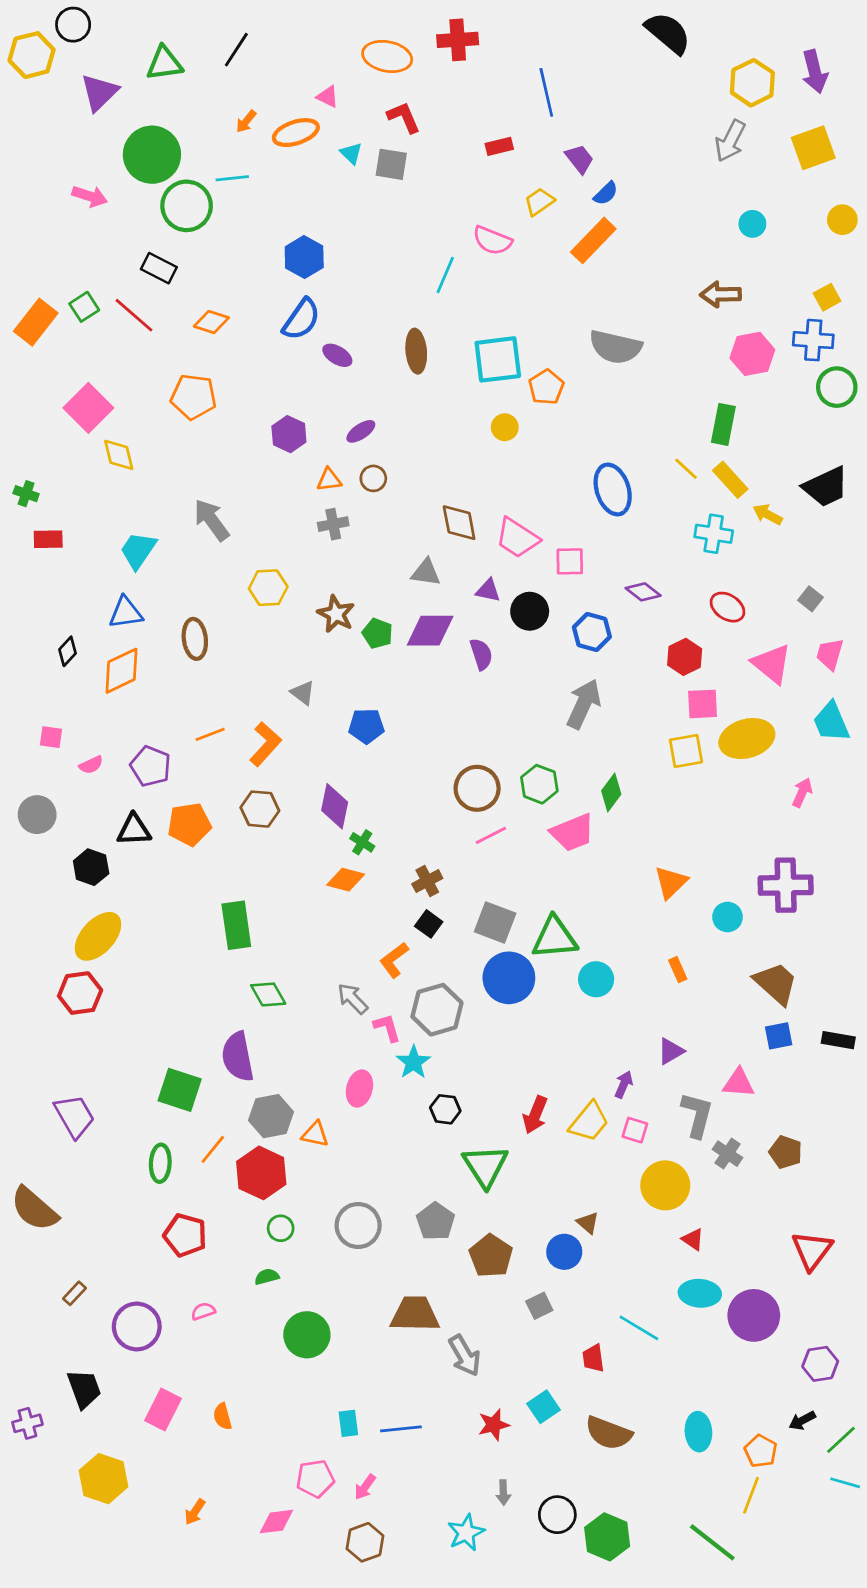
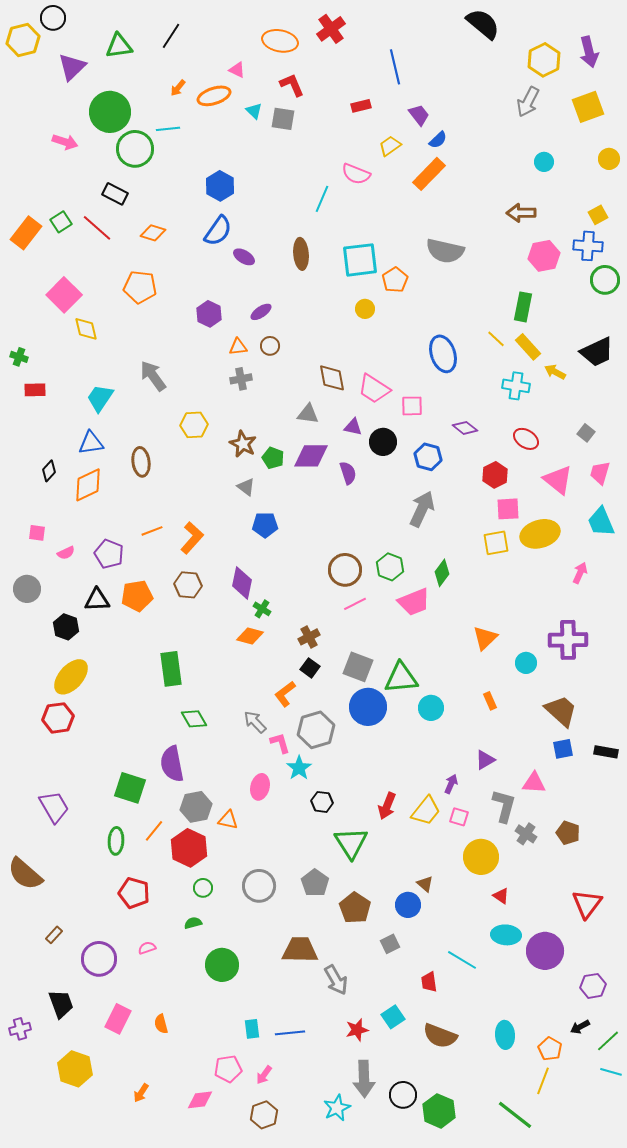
red cross: (458, 40) -> (331, 29), turned -32
gray triangle: (303, 693) -> (246, 487), moved
gray arrow: (503, 1493) -> (364, 1079), size x2.0

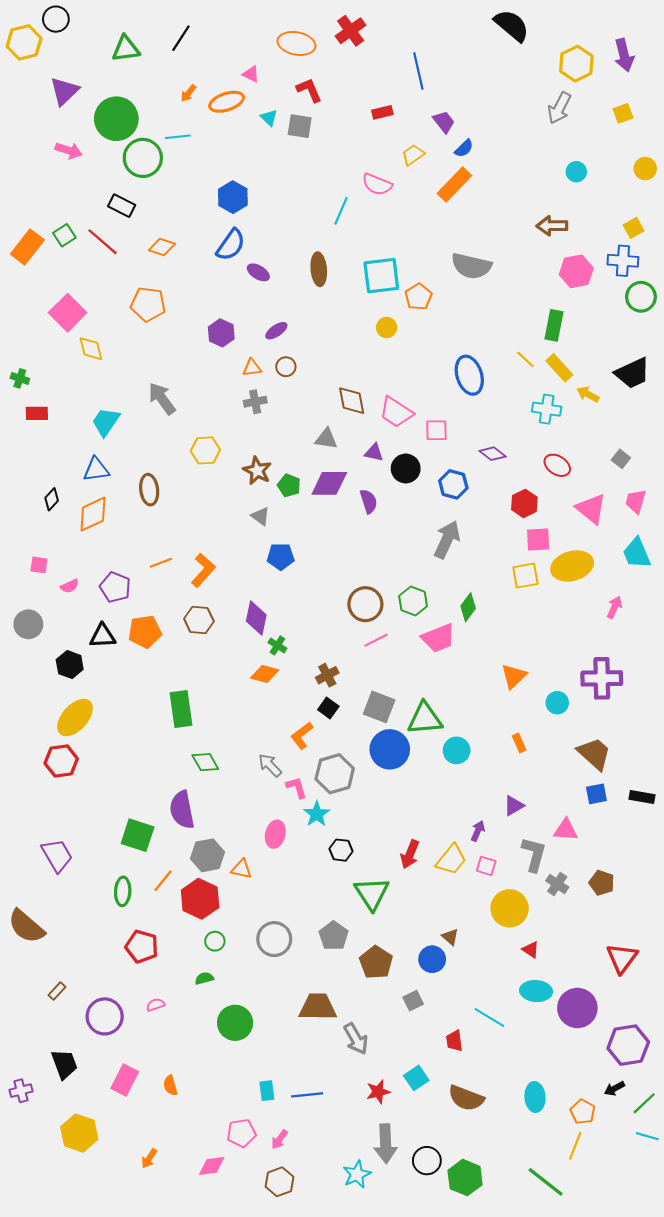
purple triangle: (72, 67) -> (64, 91), moved
yellow square: (588, 107) -> (623, 113), size x0.6
purple hexagon: (593, 986) -> (628, 1045), size x1.5

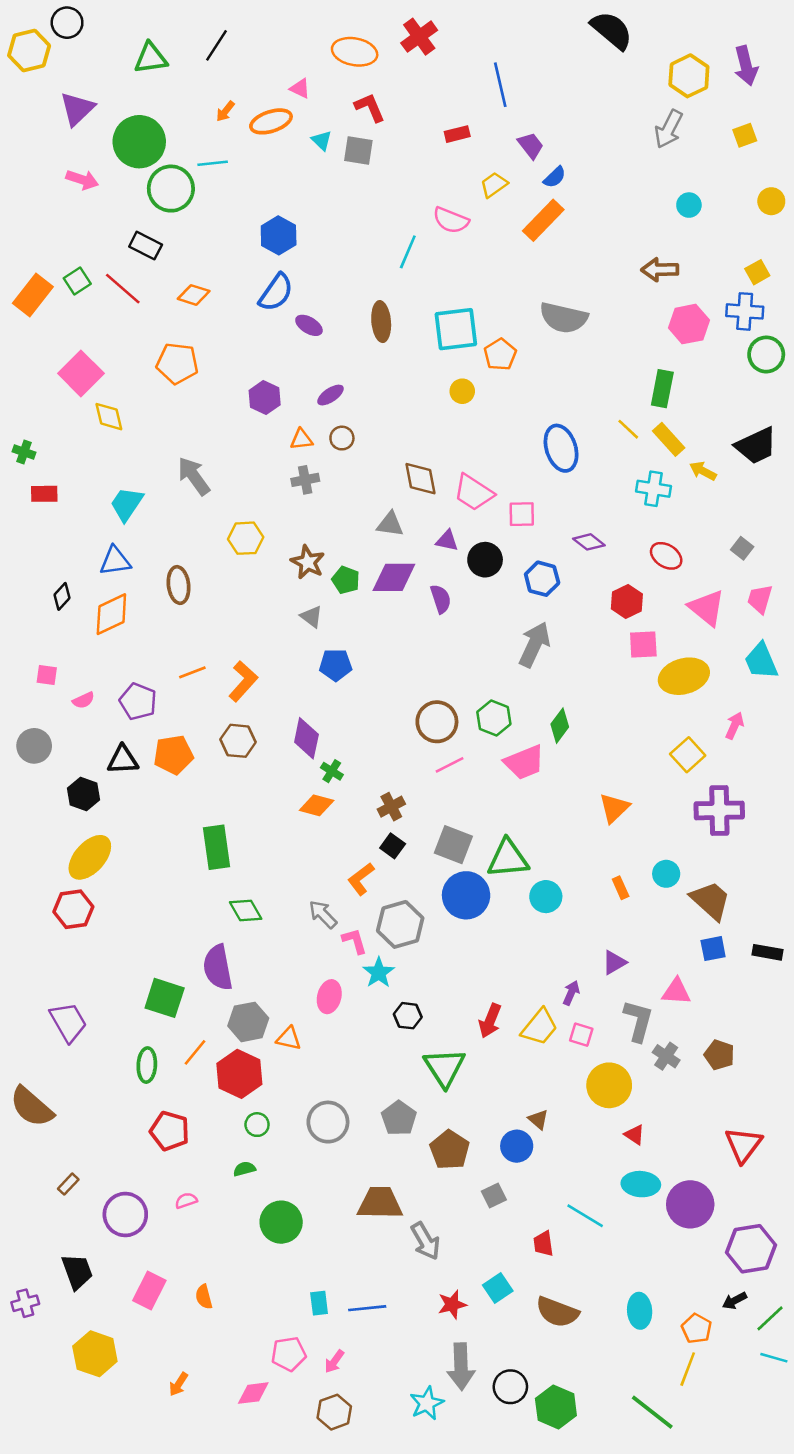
yellow square: (525, 576) -> (688, 755), moved, turned -32
cyan circle: (557, 703) -> (666, 874), moved

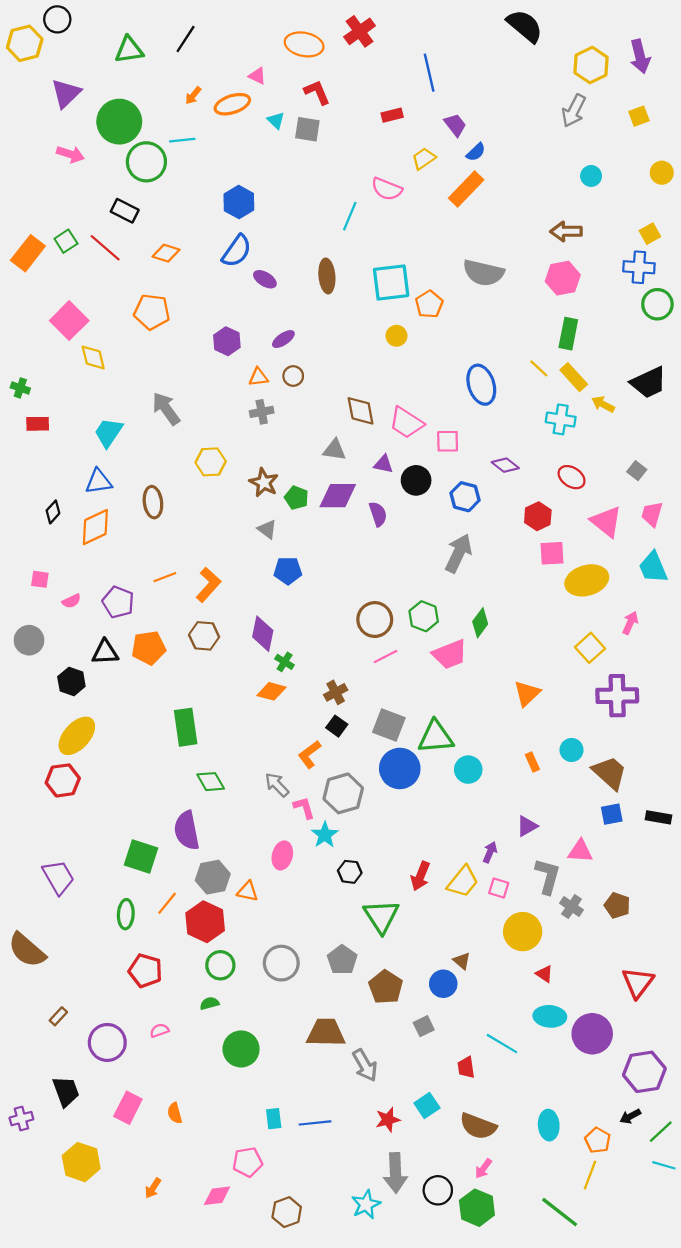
pink hexagon: (689, 324) -> (563, 278), moved
green circle: (257, 1125) -> (220, 965), size x1.4
pink arrow: (334, 1361) -> (483, 1169), moved

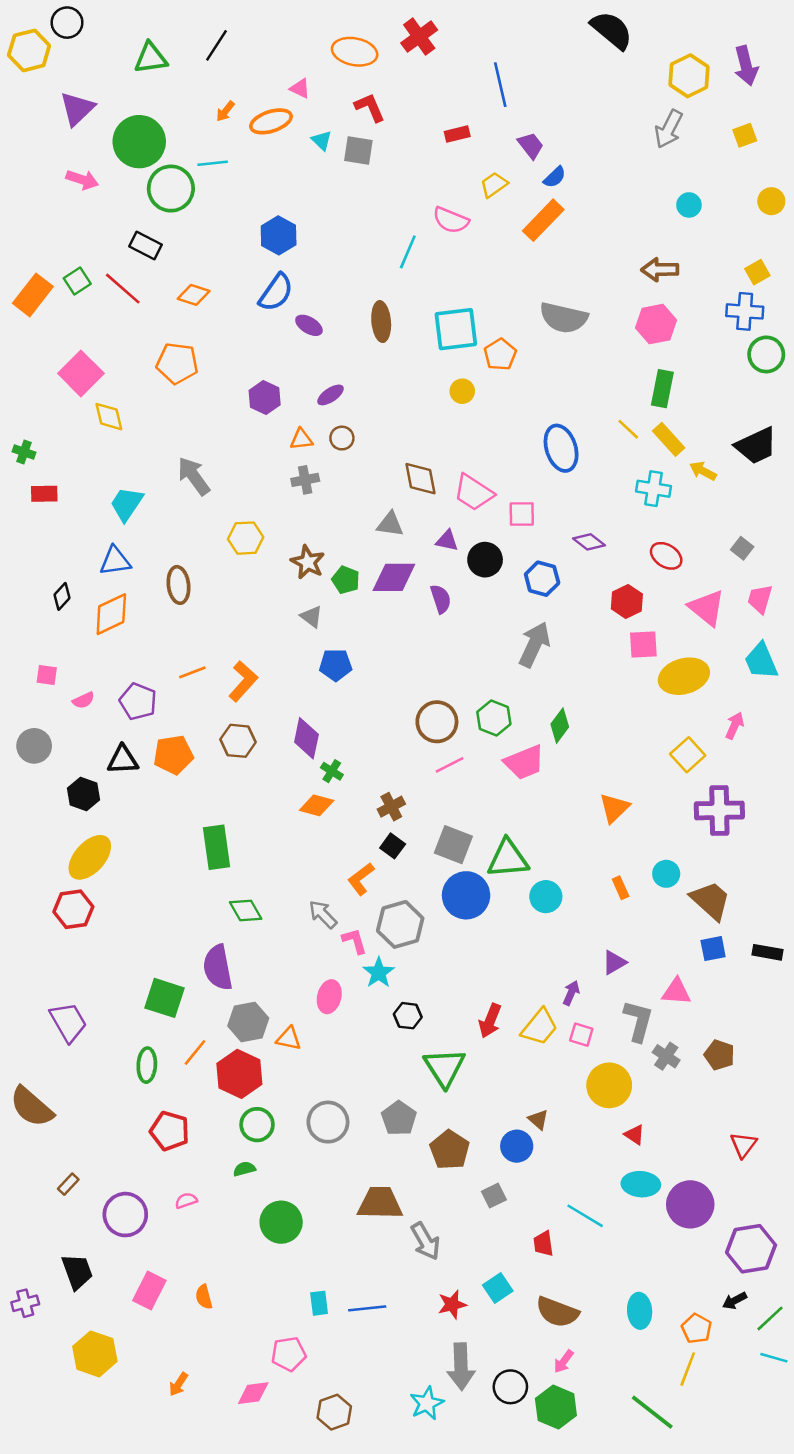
red triangle: (638, 983) -> (743, 1145), size x0.7

